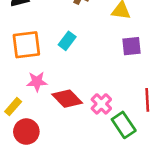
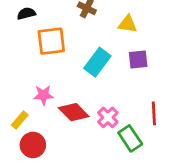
cyan rectangle: (67, 41) -> (97, 62), moved, size x1.5
orange square: (26, 45) -> (51, 41), moved

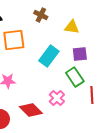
red diamond: (74, 112) -> (31, 110), moved
green rectangle: (130, 138) -> (75, 77), moved

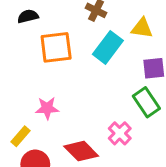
cyan rectangle: (49, 56) -> (108, 47), moved

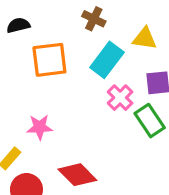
pink cross: (120, 133) -> (120, 98), moved

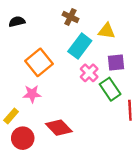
orange square: (49, 60) -> (39, 62), moved, turned -32

